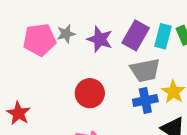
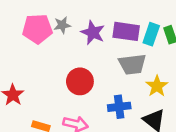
purple rectangle: (136, 35) -> (126, 31), turned 64
blue cross: (145, 100) -> (119, 107), moved

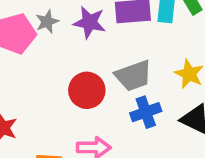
gray trapezoid: (132, 64) -> (133, 76), moved

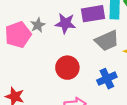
gray trapezoid: (133, 76) -> (107, 41), moved

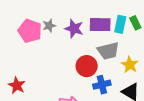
pink pentagon: (18, 35) -> (30, 31), turned 30
red circle: (67, 68) -> (87, 66), moved

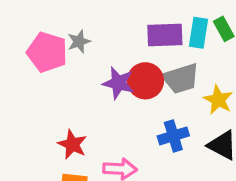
purple star: (74, 29) -> (118, 83), moved
red circle: (87, 66) -> (145, 81), moved
red star: (17, 85) -> (72, 144), moved

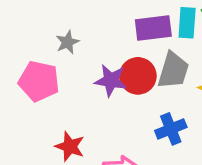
pink pentagon: (47, 52) -> (39, 81), moved
gray trapezoid: (181, 78) -> (173, 70), turned -51

